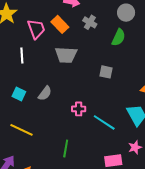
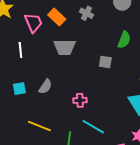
green semicircle: (119, 37) -> (124, 40), moved
cyan square: (19, 94) -> (19, 89), turned -32
cyan line: (104, 122) -> (93, 127), moved
yellow line: (22, 130) -> (39, 126), moved

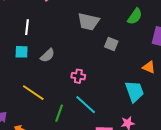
green semicircle: (124, 40) -> (135, 16), moved
gray trapezoid: (65, 47) -> (88, 22), moved
white line: (20, 50) -> (27, 27), moved

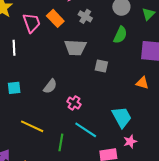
white line: (27, 27) -> (14, 48), moved
gray semicircle: (47, 55) -> (50, 86), moved
pink cross: (78, 76) -> (74, 103), turned 32
cyan trapezoid: (135, 91) -> (122, 117), moved

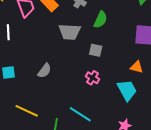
green semicircle: (120, 35) -> (100, 20), moved
pink cross: (74, 103) -> (92, 78), moved
cyan trapezoid: (122, 117) -> (127, 90), moved

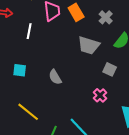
gray semicircle: (44, 71) -> (55, 77), turned 98

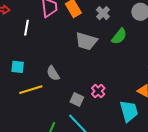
gray square: (110, 69) -> (77, 99), moved
yellow line: (28, 112) -> (31, 90), moved, turned -55

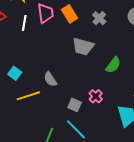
white line: (27, 28) -> (24, 23), moved
green semicircle: (119, 36) -> (113, 65), moved
cyan square: (18, 67) -> (15, 73), turned 32

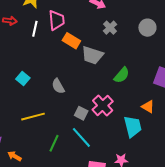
orange rectangle: (70, 14) -> (71, 41), moved, turned -30
yellow line: (28, 96) -> (33, 117), moved
pink cross: (96, 96) -> (103, 105), size x1.5

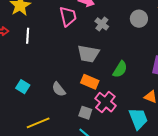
pink trapezoid: (57, 20) -> (68, 16), moved
orange rectangle: (71, 41) -> (90, 82), moved

